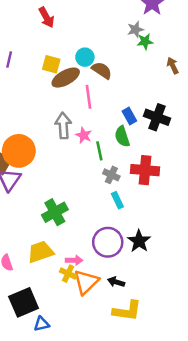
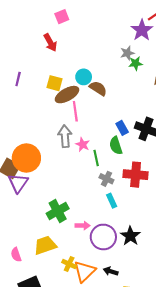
pink line: (89, 97) -> (75, 111), moved
pink arrow: (74, 260) -> (83, 226), moved

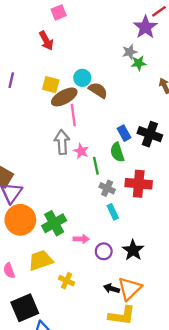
orange circle: (26, 158) -> (20, 220), moved
purple circle: (103, 237) -> (104, 251), size x0.6
orange triangle: (85, 271) -> (130, 289), moved

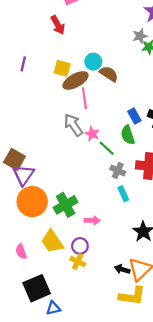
gray arrow: (62, 142) -> (73, 125), turned -30
green line: (96, 166) -> (107, 148), turned -35
purple circle: (104, 251) -> (80, 246), moved
yellow trapezoid: (41, 260) -> (52, 242), turned -105

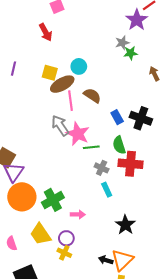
brown semicircle: (109, 74) -> (92, 95), moved
pink star: (92, 134) -> (78, 134), size x1.6
green semicircle: (128, 135) -> (119, 145), moved
green line: (107, 148) -> (91, 147), turned -49

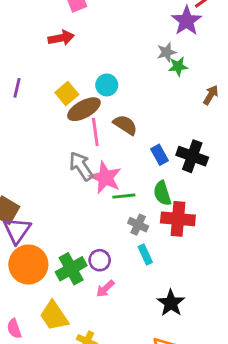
red arrow: (46, 32) -> (61, 38), turned -72
yellow square: (50, 73) -> (67, 94), turned 35
brown arrow: (154, 74) -> (211, 95), turned 56
pink arrow: (78, 214) -> (105, 289), turned 136
purple circle: (66, 238) -> (100, 260), moved

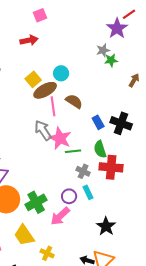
purple circle: (100, 260) -> (69, 196), moved
pink arrow: (105, 289) -> (60, 216), size x1.5

